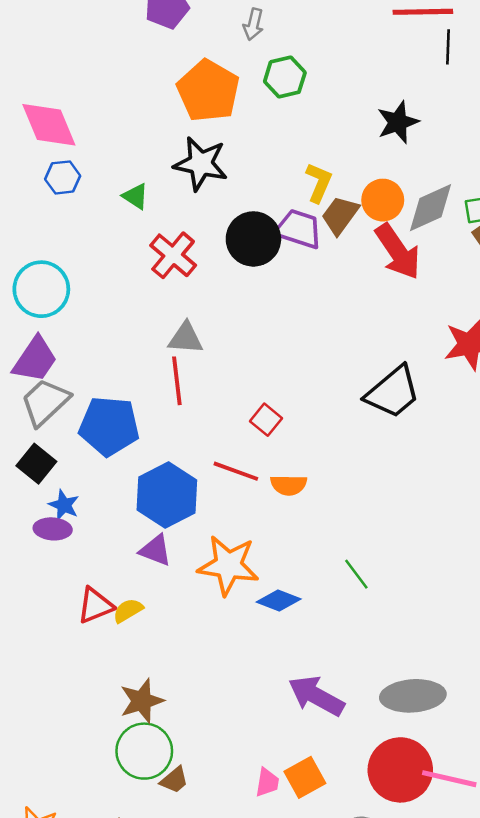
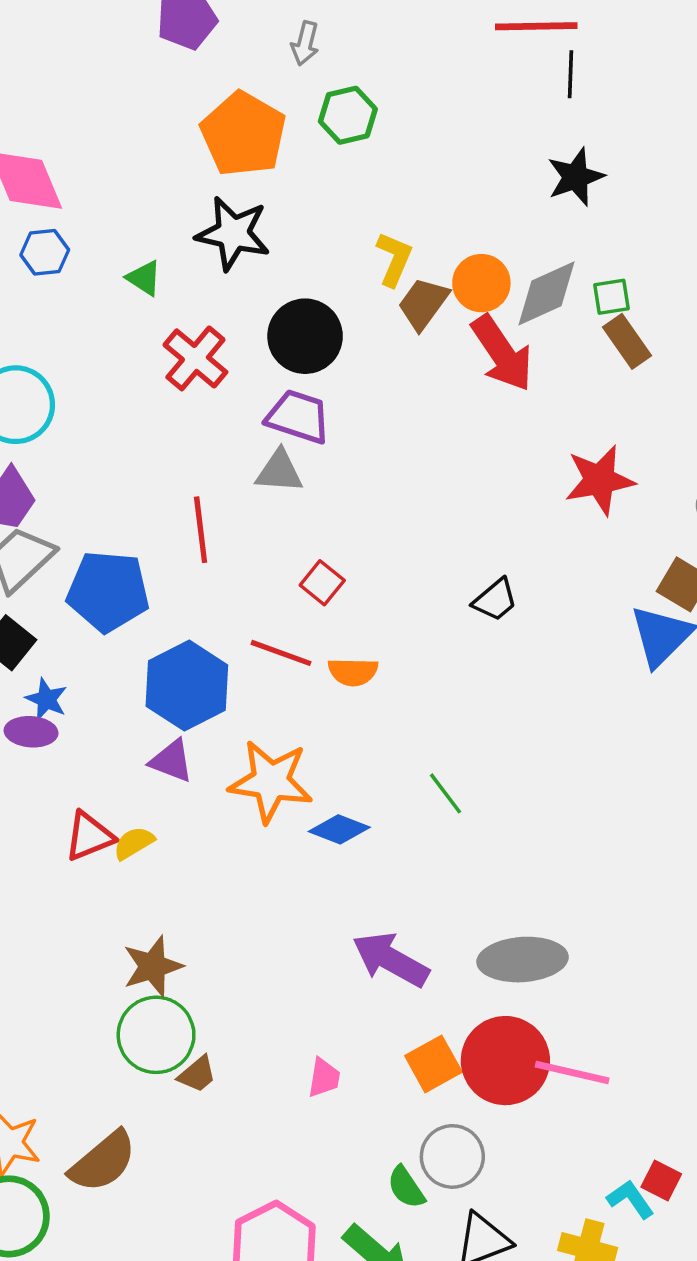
black star: (398, 122) -> (576, 177), moved
purple trapezoid: (299, 229) -> (298, 417), moved
gray triangle: (186, 338) -> (279, 471), moved
black trapezoid: (393, 392) -> (495, 600), moved, size x0.6
orange square: (305, 777) -> (433, 1064), moved

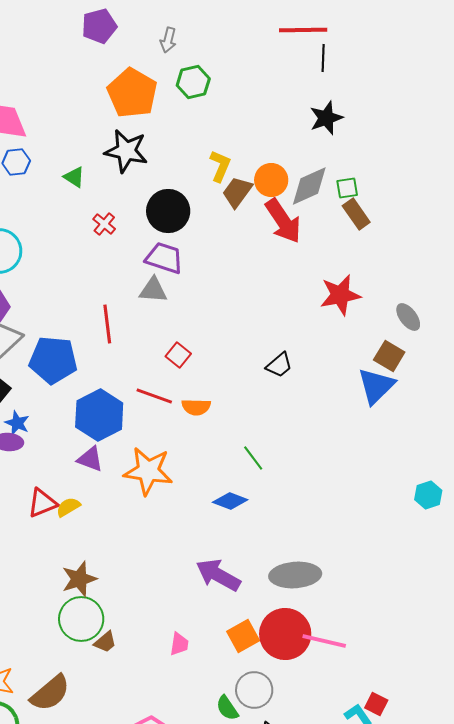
red cross: (195, 358) -> (104, 224), size x0.6
green line: (445, 793) -> (253, 458), moved
blue diamond: (339, 829) -> (230, 501), moved

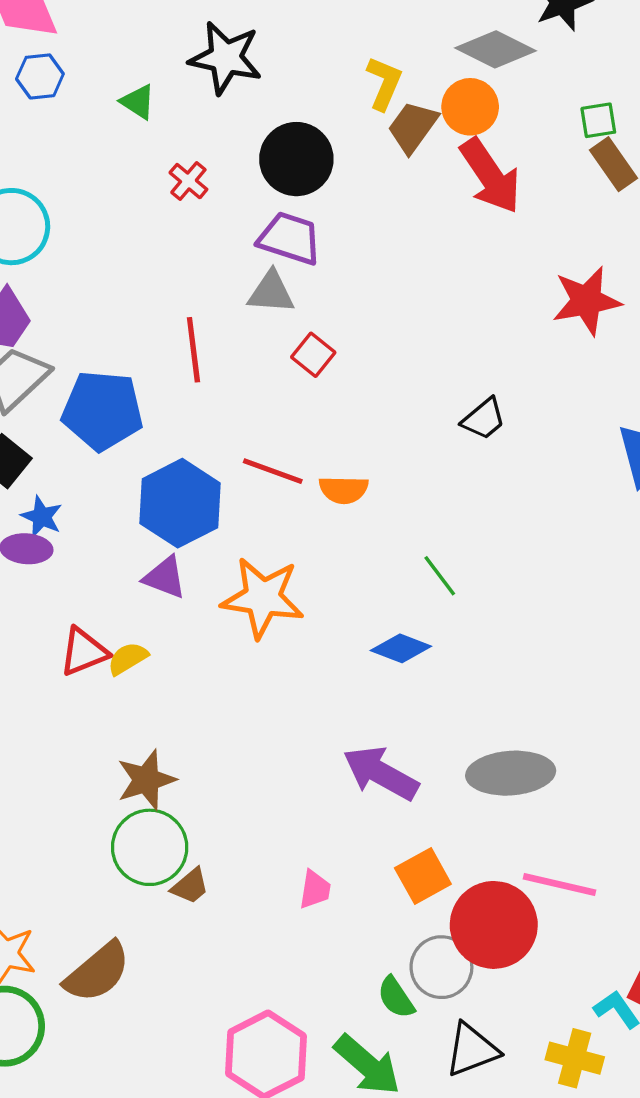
gray diamond: (309, 186) -> (495, 49), moved, turned 51
red square: (178, 355) -> (313, 355), moved
red circle: (285, 634) -> (494, 925), moved

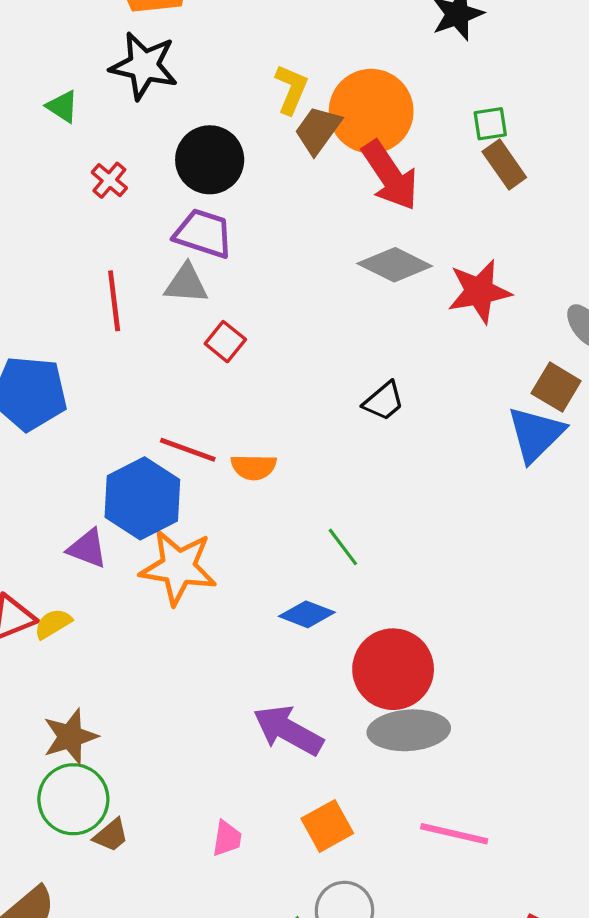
gray diamond: (495, 49) -> (395, 265), moved
orange circle: (470, 107) -> (371, 111), size x1.6
red line: (193, 350) -> (114, 301), moved
blue hexagon: (180, 503) -> (142, 498), moved
red circle: (494, 925) -> (393, 669), moved

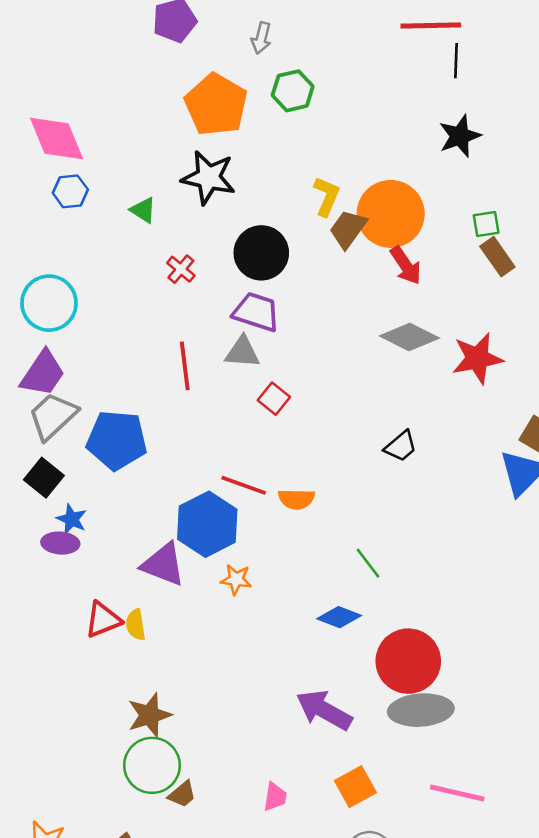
red arrow: (390, 175) -> (406, 265), size x0.7
purple triangle: (87, 548) -> (163, 564), size x1.4
orange star: (178, 567) -> (236, 579), size x0.5
yellow semicircle: (53, 624) -> (136, 625), turned -68

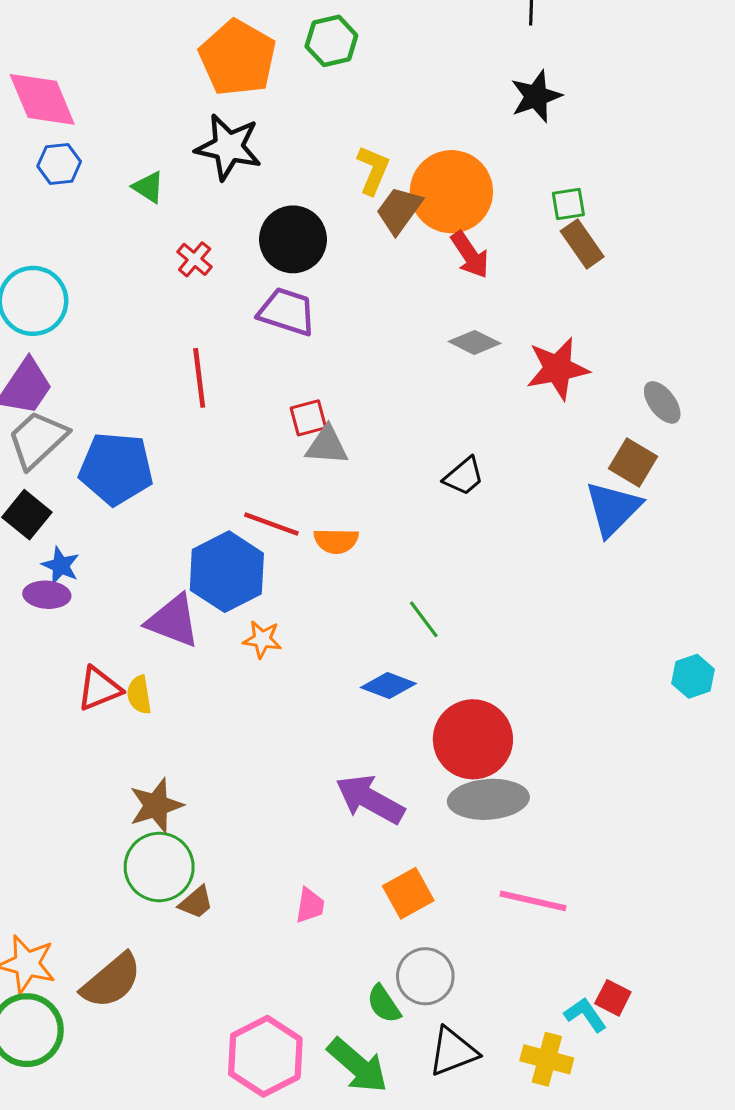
gray diamond: (409, 337) -> (475, 342), size x0.7
gray triangle: (242, 352) -> (327, 446), moved
red square: (274, 399) -> (308, 418), turned 36

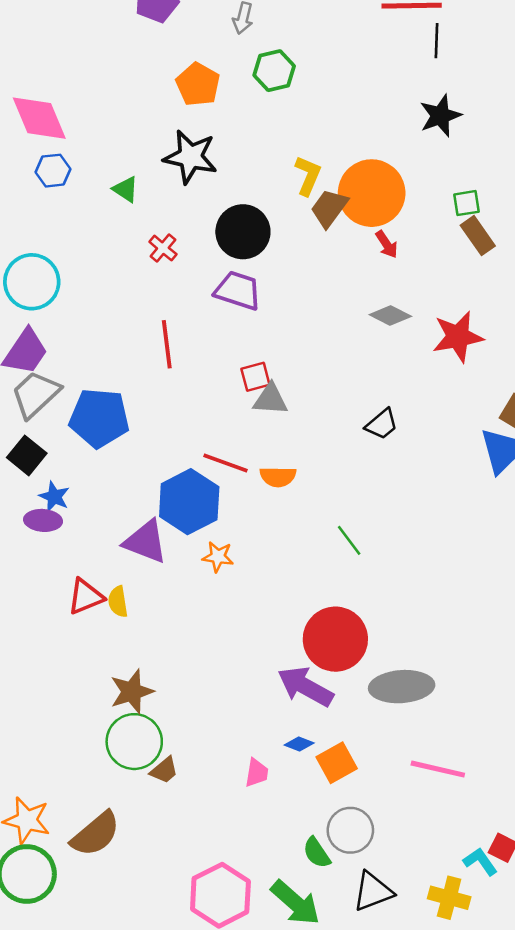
orange pentagon: (238, 58) -> (198, 84), size x0.7
red arrow: (470, 255) -> (387, 244), size x0.7
blue diamond: (388, 686) -> (299, 744), moved, size x0.7
red circle: (473, 739) -> (335, 639), moved

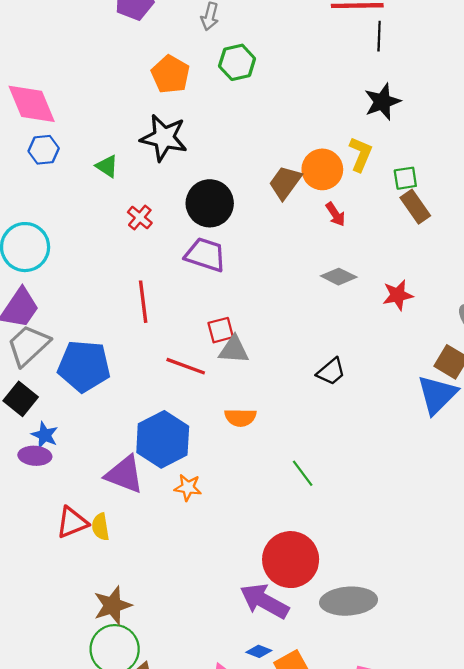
yellow L-shape: (308, 176) -> (361, 154), moved
orange circle: (372, 193) -> (322, 169), size x0.7
red star: (458, 337) -> (398, 295), size x0.7
red line: (225, 463) -> (186, 366), moved

